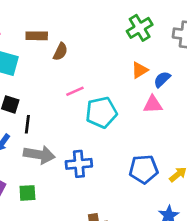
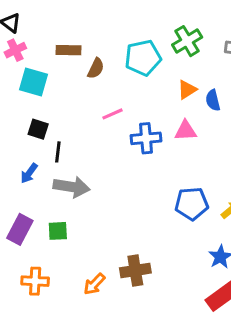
blue semicircle: (162, 79) -> (213, 100), turned -60
pink triangle: (153, 104) -> (186, 131), moved
cyan pentagon: (101, 112) -> (143, 58), moved
blue cross: (79, 164) -> (146, 138), moved

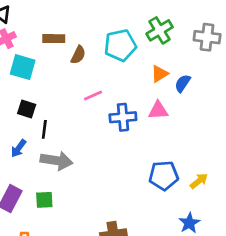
blue semicircle: (213, 100) -> (183, 83), turned 48

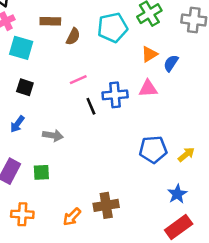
pink line: (93, 96) -> (78, 80), moved
black line: (44, 129) -> (91, 106), moved, turned -30
gray arrow: (56, 161) -> (53, 136), size x0.7

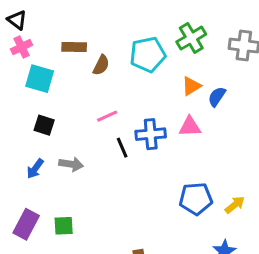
gray arrow: (53, 136) -> (71, 164), moved

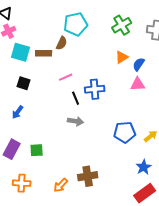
brown rectangle: (74, 47) -> (44, 53), moved
cyan pentagon: (148, 55) -> (76, 24), moved
pink triangle: (190, 127) -> (138, 84), moved
gray arrow: (71, 164) -> (76, 121), moved

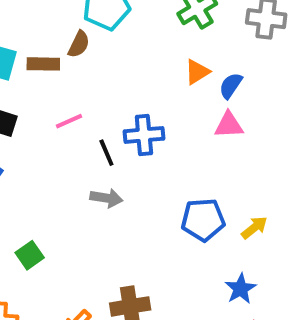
pink line: (66, 77) -> (69, 121), moved
green square: (37, 150) -> (30, 255), turned -32

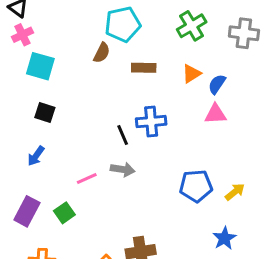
brown rectangle: (43, 64) -> (144, 68), moved
pink line: (69, 121) -> (87, 178), moved

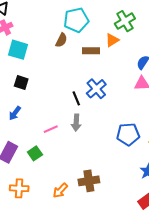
orange triangle: (192, 74) -> (112, 40), moved
blue cross: (151, 122) -> (96, 89), turned -36
gray arrow: (123, 169) -> (76, 123), turned 84

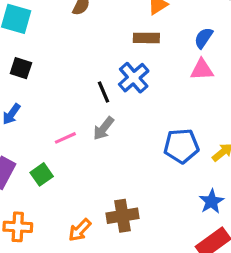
brown rectangle: (91, 51) -> (146, 38), moved
gray arrow: (76, 123) -> (104, 128), turned 35

